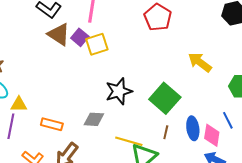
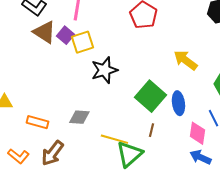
black star: (119, 91) -> (104, 70), moved
blue ellipse: (193, 128) -> (178, 103), moved

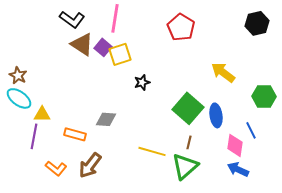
black star: (104, 70) -> (142, 82), size x0.6
gray diamond: (79, 117) -> (106, 119), moved
green triangle: (129, 154) -> (185, 166), moved

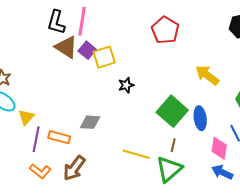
pink line: (115, 18) -> (82, 21), moved
black L-shape: (72, 19) -> (56, 22), turned 70
yellow triangle: (42, 114) -> (26, 117), turned -48
purple line: (34, 136) -> (36, 139), moved

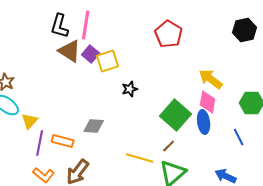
brown line: (173, 145) -> (169, 146), moved, turned 32
pink diamond: (219, 148) -> (208, 102), moved

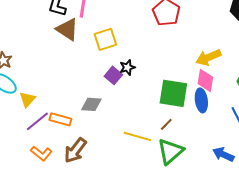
purple square: (91, 54) -> (113, 75), moved
yellow arrow: (211, 79) -> (208, 57), turned -60
green square: (176, 115) -> (173, 93), turned -32
purple line: (40, 143) -> (37, 121), turned 40

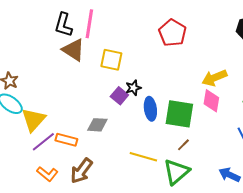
yellow square: (105, 39) -> (111, 60), turned 30
yellow triangle: (27, 99) -> (33, 120), size x1.5
blue ellipse: (201, 100) -> (150, 109), moved
brown line: (166, 124) -> (183, 145), moved

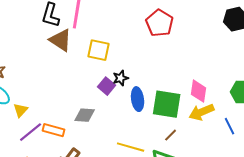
yellow arrow: (214, 78) -> (202, 112), moved
yellow triangle: (33, 120) -> (21, 110), size x0.6

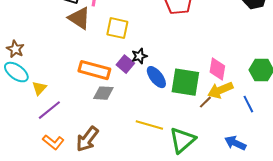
blue ellipse: (138, 99) -> (156, 77), turned -30
orange rectangle: (54, 130) -> (94, 70), moved, size x1.4
brown line: (171, 135) -> (205, 102), moved

